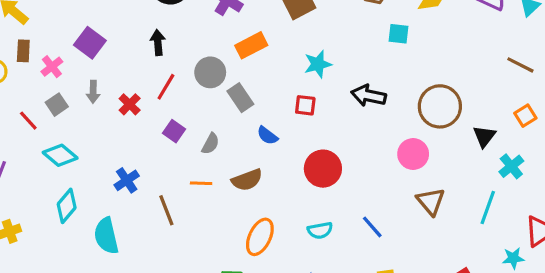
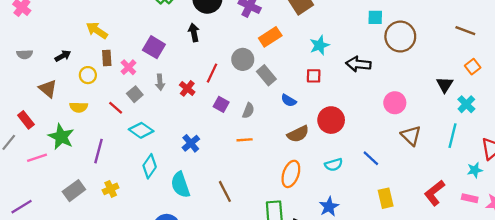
black arrow: (158, 42) -> (194, 32), moved
brown circle: (440, 106) -> (400, 37), moved
brown semicircle: (247, 180) -> (298, 134), moved
brown line: (166, 210) -> (225, 191), moved

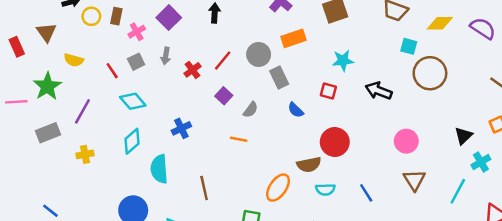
yellow circle: (88, 75) -> (91, 16), moved
red rectangle: (26, 120) -> (17, 47), moved
brown semicircle: (298, 134) -> (309, 165), moved
gray rectangle: (74, 191) -> (48, 133), moved

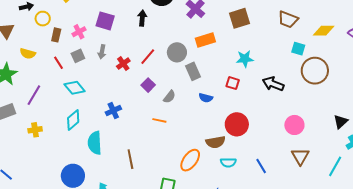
brown rectangle: (116, 16) -> (56, 35), moved
purple square: (169, 18) -> (105, 21), turned -30
blue semicircle: (296, 110) -> (206, 98), turned -32

